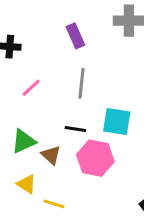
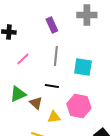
cyan square: (117, 121) -> (83, 67), moved
pink hexagon: (95, 158) -> (79, 106), moved
yellow triangle: (27, 184) -> (54, 117), moved, turned -40

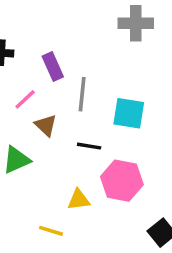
purple rectangle: (52, 25) -> (53, 67), moved
black line: (52, 86) -> (89, 146), moved
brown triangle: (36, 103) -> (46, 125), moved

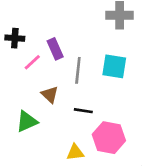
pink line: (25, 99) -> (32, 62), moved
cyan square: (129, 113) -> (114, 66), moved

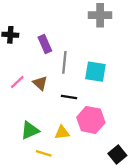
pink line: (32, 62) -> (17, 82), moved
cyan square: (114, 66) -> (95, 72), moved
green triangle: (27, 121) -> (30, 130), moved

